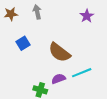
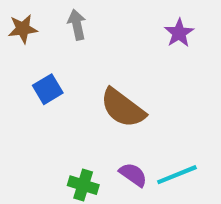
cyan line: (82, 73) -> (177, 175), moved
purple semicircle: (58, 79) -> (133, 175), moved, turned 56

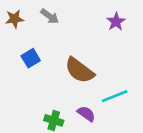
gray arrow: (77, 25) -> (50, 16), turned 138
cyan line: (177, 175) -> (115, 96), moved

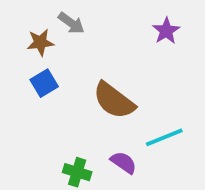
brown star: (14, 19) -> (40, 42), moved

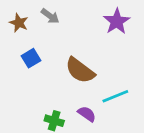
purple star: (166, 31) -> (117, 21), size x1.4
brown star: (40, 42) -> (19, 23), moved, turned 30

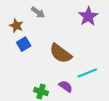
brown star: (19, 23) -> (16, 26), moved

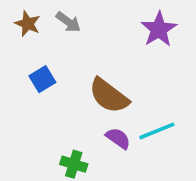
brown star: (16, 26) -> (28, 24), moved
purple semicircle: (66, 86) -> (118, 138), moved

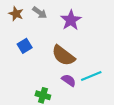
purple star: (159, 29) -> (71, 20), moved

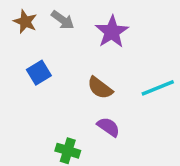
brown semicircle: (63, 56) -> (100, 88), size x0.7
cyan line: (91, 76) -> (158, 88), moved

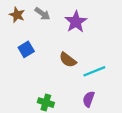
cyan line: (158, 88) -> (94, 71), moved
purple semicircle: (108, 127) -> (89, 99), moved, turned -105

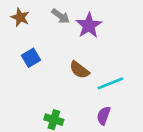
gray arrow: (42, 14) -> (61, 16), moved

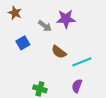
gray arrow: (61, 16) -> (45, 26), moved
purple star: (89, 25) -> (66, 19), turned 30

